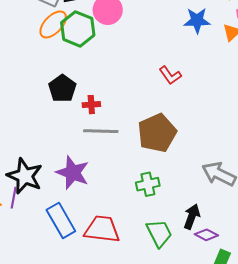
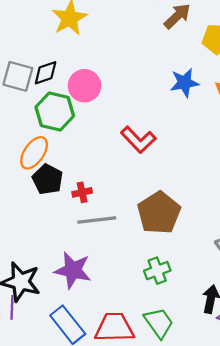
orange ellipse: (53, 24) -> (34, 153), moved
red L-shape: (170, 75) -> (138, 140), moved, size x1.4
green trapezoid: (159, 233) -> (159, 323), moved

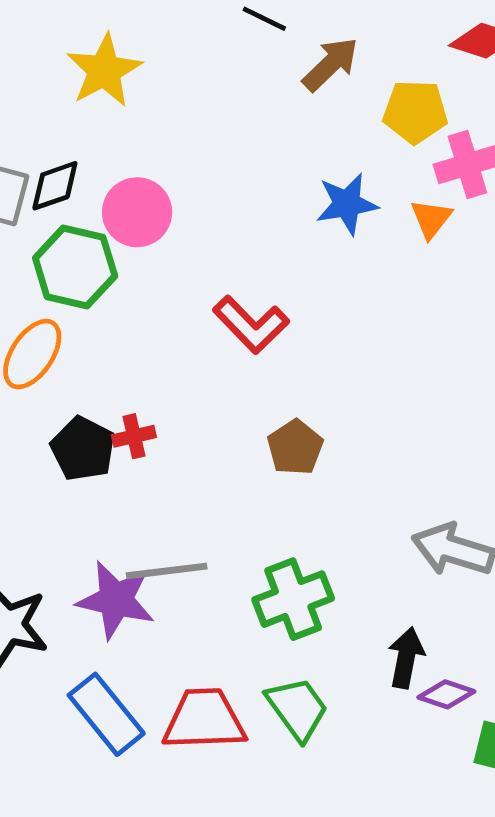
black pentagon: (48, 179) -> (83, 449), moved
brown pentagon: (159, 213) -> (295, 447), moved, size x0.6
gray line: (97, 220) -> (167, 571), moved
green cross: (157, 271) -> (293, 599), size x1.4

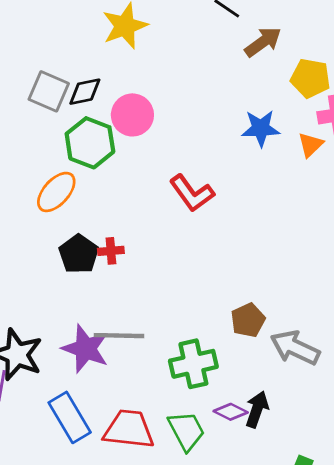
brown pentagon: (295, 447) -> (248, 320), moved
purple diamond: (446, 694) -> (231, 412), moved

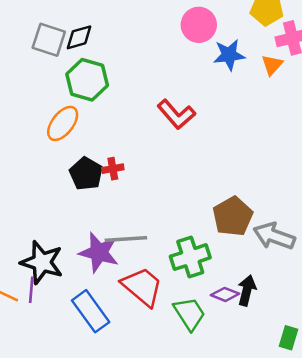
pink circle: (132, 115) -> (199, 25), moved
brown pentagon: (248, 320) -> (233, 216), size x1.4
red trapezoid: (129, 429) -> (142, 287), moved, turned 39

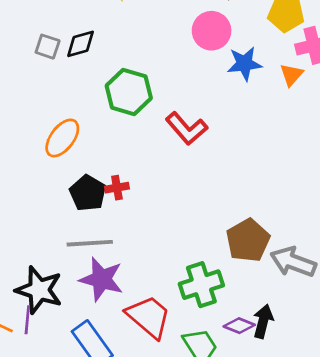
gray square: (49, 40) -> (48, 47), size x0.7
green hexagon: (87, 80) -> (129, 92), moved
gray line: (126, 239) -> (90, 243), moved

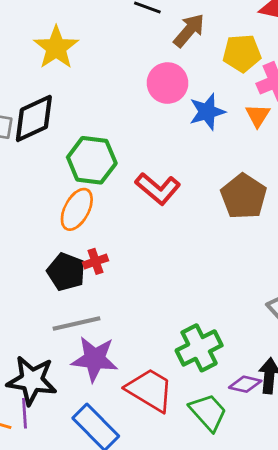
black diamond: (81, 44) -> (34, 118), size x1.5
orange ellipse: (62, 138) -> (77, 209), moved
brown pentagon: (248, 240) -> (244, 196), moved

